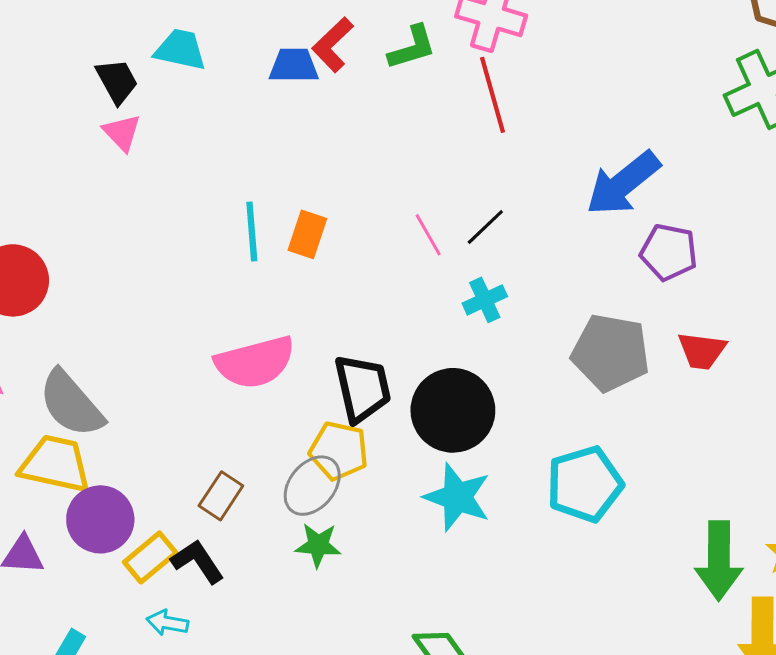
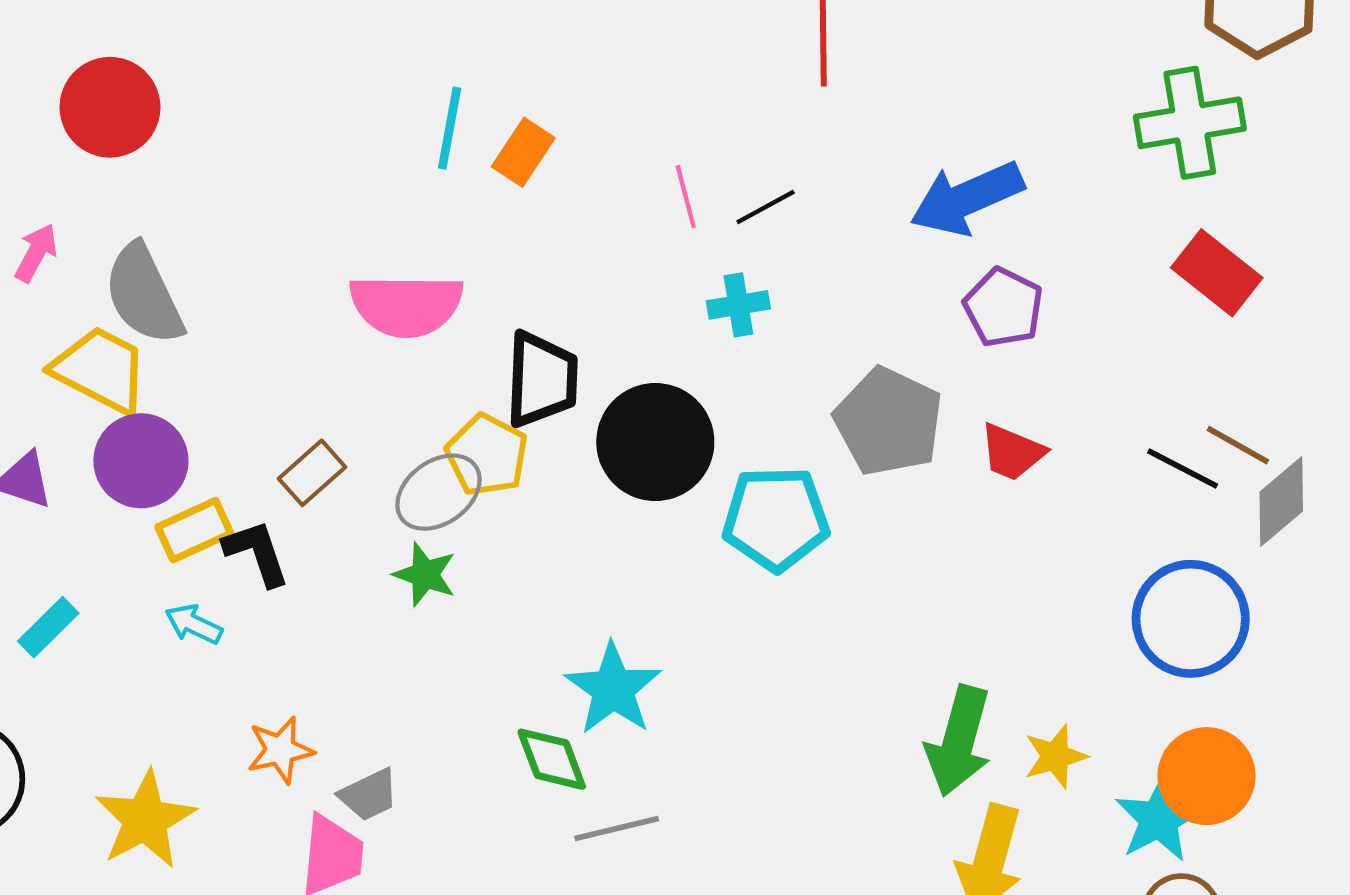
cyan pentagon: (585, 484) -> (776, 519), moved
cyan star: (457, 497) -> (613, 689), moved

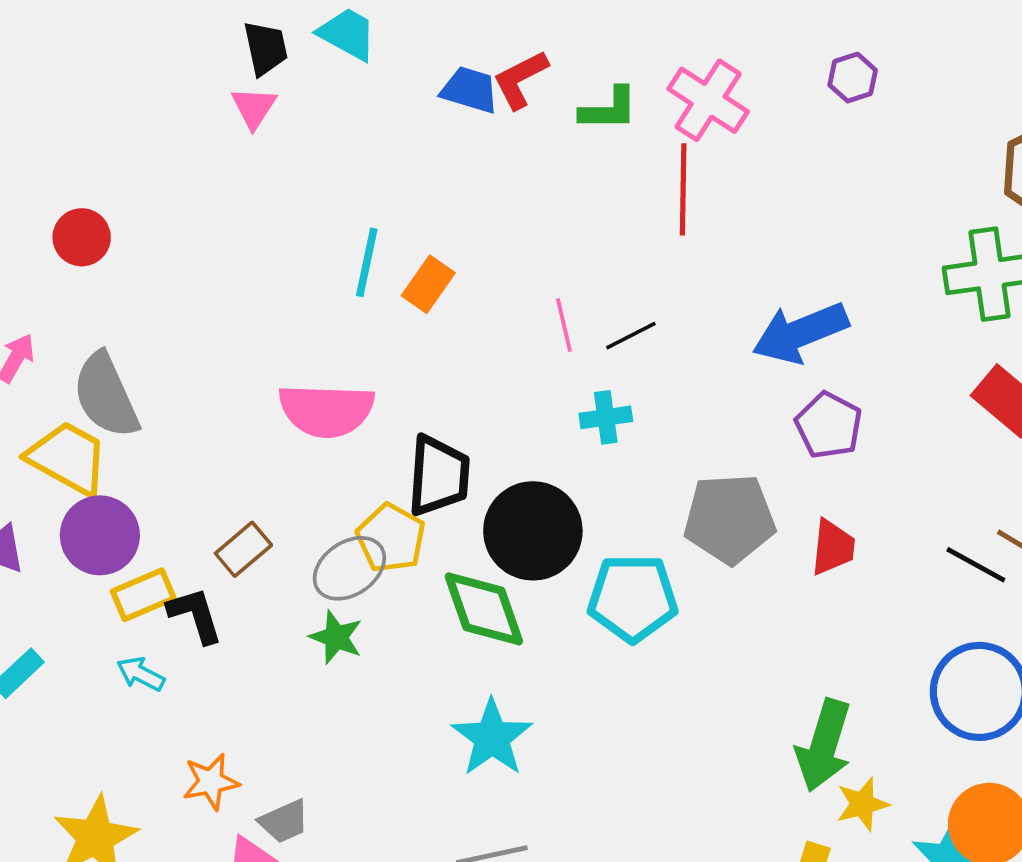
red circle: (110, 107) -> (82, 237), size x0.7
gray pentagon: (889, 422) -> (730, 519), turned -30
red trapezoid: (1012, 452) -> (833, 547), turned -108
green arrow: (959, 741) -> (824, 745), moved
green diamond: (552, 759) -> (484, 609), moved, size x1.4

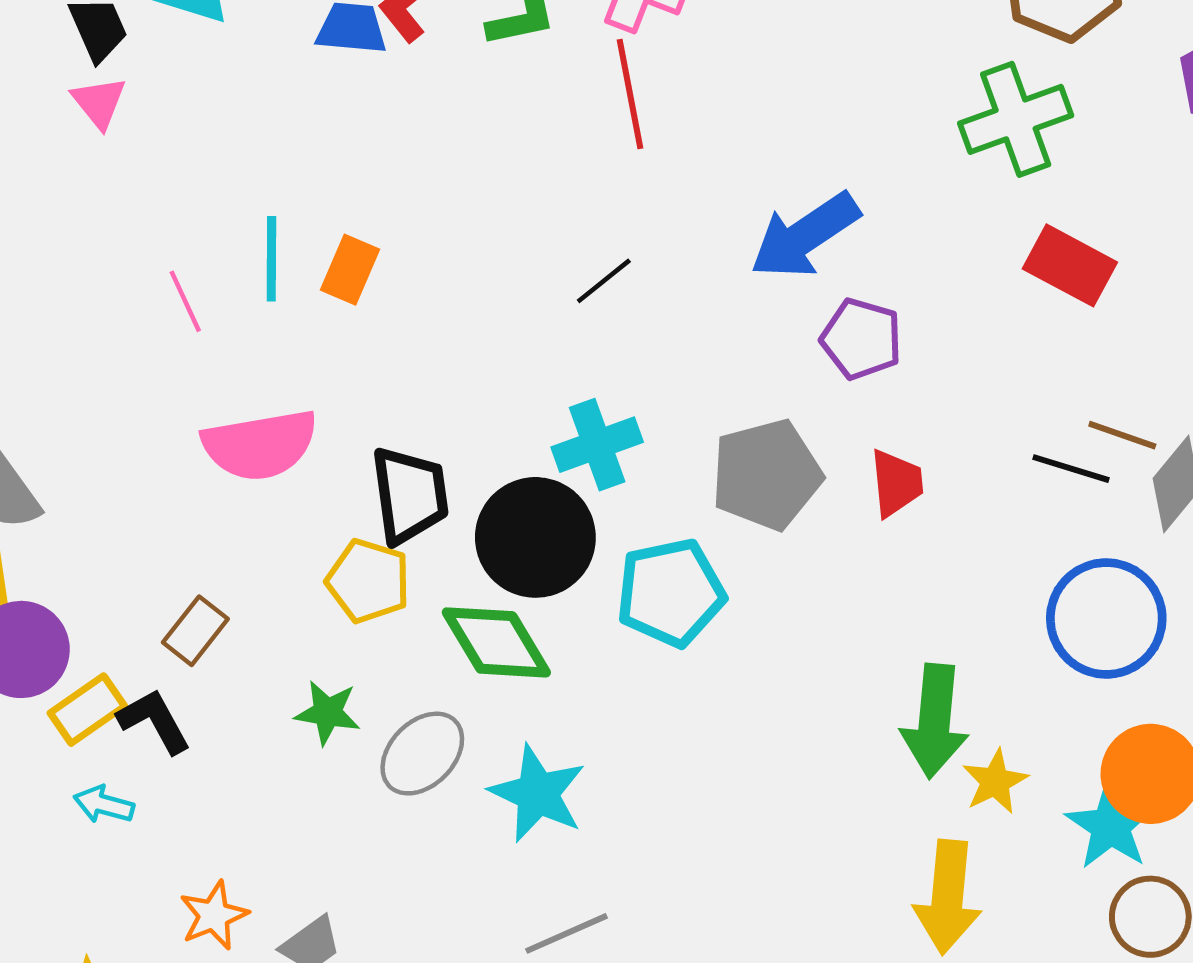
pink line: (564, 325) -> (185, 301), moved
cyan cross: (606, 417) -> (597, 445), moved, size x1.4
gray ellipse: (349, 568) -> (422, 754), moved

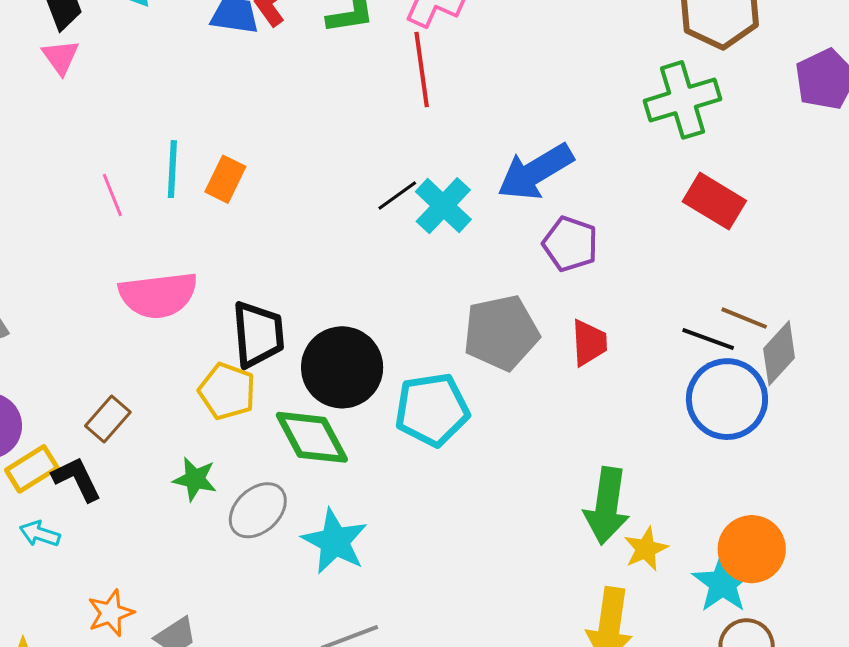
cyan cross: (597, 445) -> (443, 206), moved, turned -30
blue circle: (1106, 618) -> (727, 399), moved

